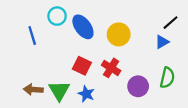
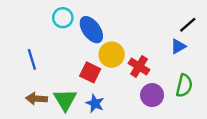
yellow circle: (119, 34) -> (112, 55), moved
blue line: (32, 35) -> (32, 59), moved
red cross: (111, 68) -> (139, 66), moved

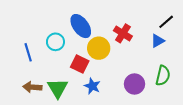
cyan circle: (63, 18) -> (55, 42), moved
red cross: (139, 66) -> (123, 33), moved
blue star: (95, 103) -> (92, 86), moved

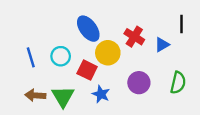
black line: (166, 22) -> (181, 24), turned -49
blue triangle: (158, 41) -> (162, 45), moved
cyan circle: (55, 42) -> (61, 56), moved
purple circle: (134, 84) -> (139, 83), moved

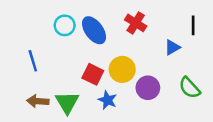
red cross: (134, 37) -> (136, 23), moved
yellow circle: (108, 53) -> (122, 69), moved
cyan circle: (61, 56) -> (65, 25), moved
green semicircle: (178, 83) -> (189, 88), turned 125

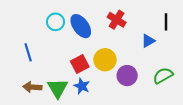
red square: (93, 74) -> (80, 64), turned 36
green semicircle: (189, 88) -> (163, 76), turned 102
blue star: (107, 100) -> (82, 86), moved

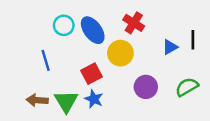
black line: (166, 22) -> (193, 40), moved
blue line: (28, 52) -> (46, 60), moved
yellow circle: (105, 60) -> (120, 53), moved

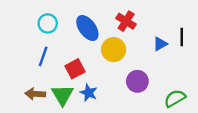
cyan circle: (64, 25) -> (48, 23), moved
blue line: (46, 60) -> (43, 56), turned 36
red square: (91, 74) -> (75, 69), moved
green semicircle: (187, 87) -> (175, 98), moved

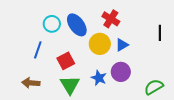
cyan circle: (48, 23) -> (52, 24), moved
blue triangle: (160, 44) -> (122, 45), moved
blue star: (89, 93) -> (99, 78), moved
green triangle: (62, 95) -> (70, 85), moved

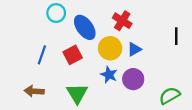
cyan circle: (52, 24) -> (56, 13), moved
red square: (66, 61) -> (73, 55), moved
blue star: (99, 78) -> (109, 75), moved

